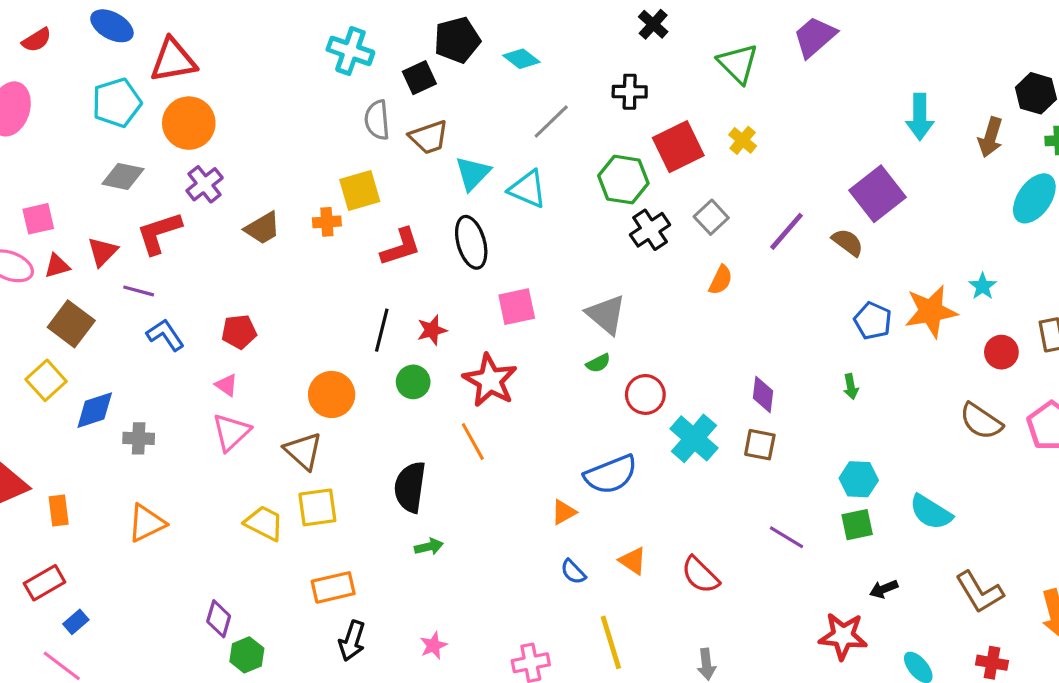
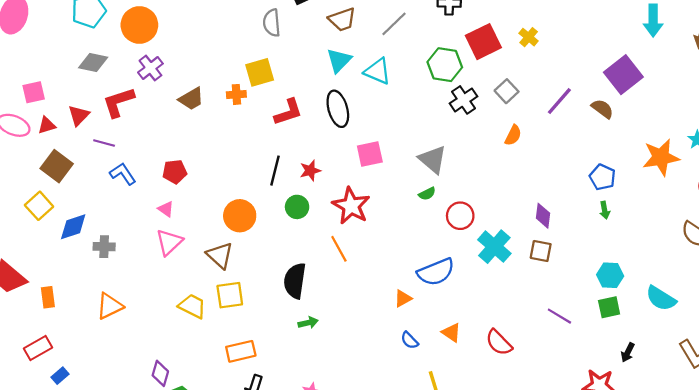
brown trapezoid: (429, 137) -> (342, 19), moved
blue pentagon: (873, 321) -> (602, 177), moved
black arrow: (884, 589) -> (628, 352), turned -42

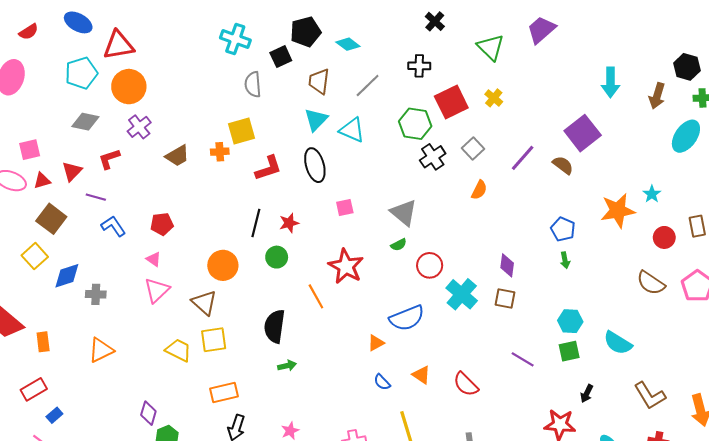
brown trapezoid: (342, 19) -> (319, 81), turned 116
red L-shape: (118, 102) -> (109, 159), size x0.7
pink square: (370, 154) -> (345, 207), size x0.7
red star: (351, 206) -> (346, 266), moved

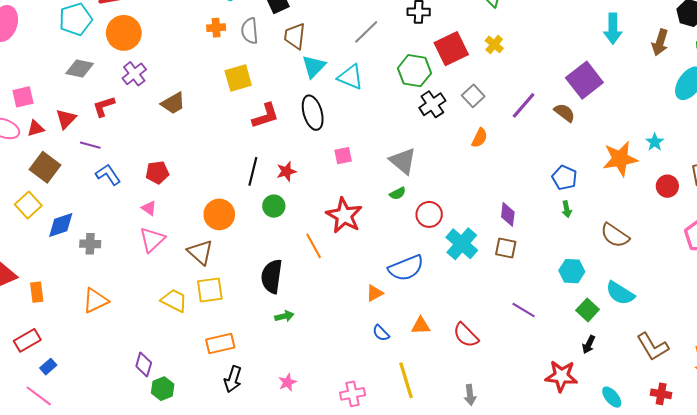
brown trapezoid: (319, 81) -> (295, 36), moved
orange cross: (220, 152) -> (216, 28), moved
brown semicircle: (651, 283) -> (615, 235), moved
green square: (569, 351) -> (588, 310), moved, turned -35
orange triangle: (421, 375) -> (421, 326), turned -36

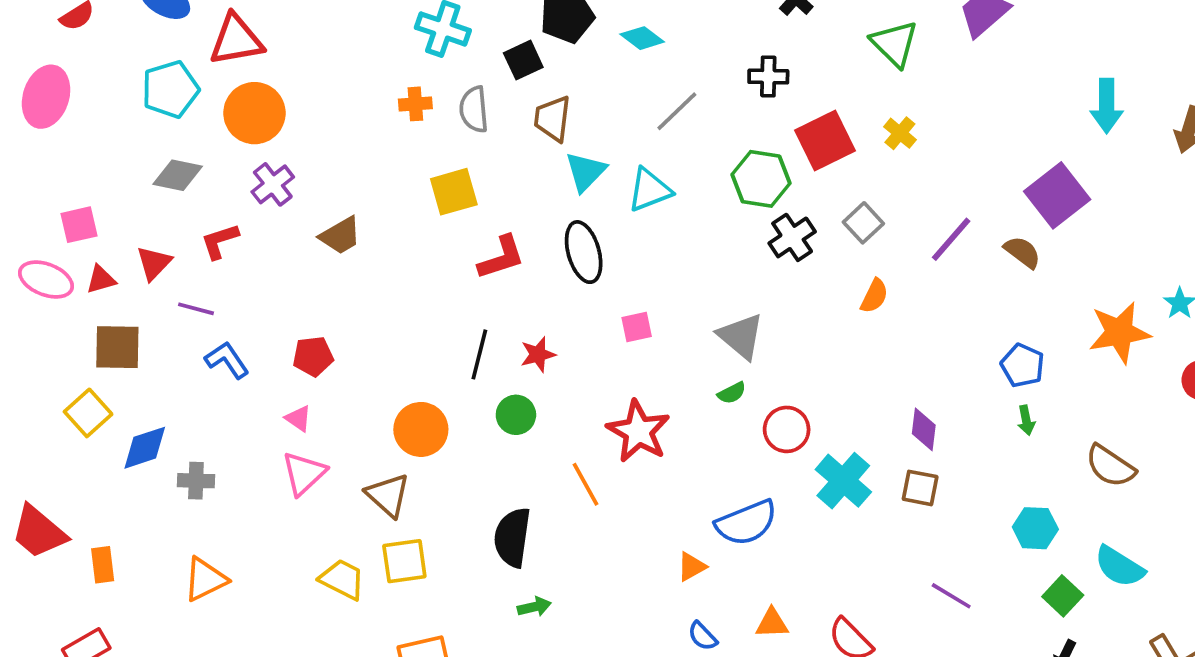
cyan triangle: (350, 77) -> (649, 190), turned -44
brown square: (45, 167) -> (117, 347), turned -36

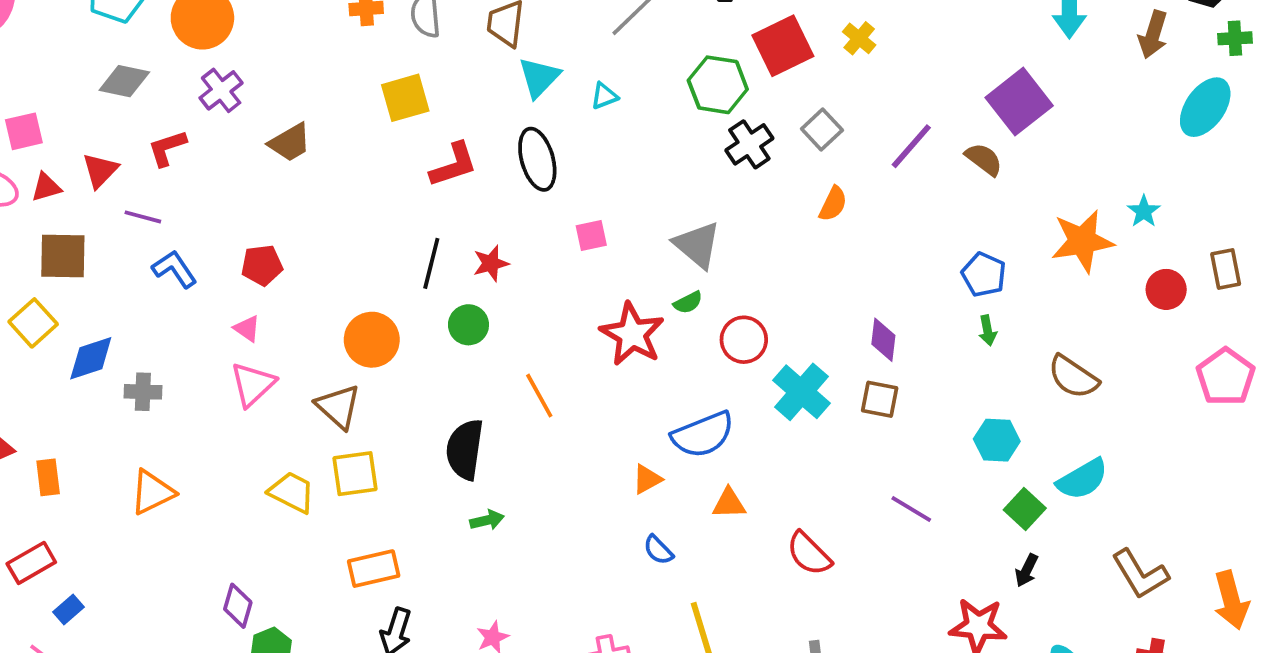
cyan triangle: (649, 190) -> (604, 96), size x0.6
red star: (638, 431) -> (632, 334), moved
cyan semicircle: (1119, 567) -> (1082, 479), turned -62
orange triangle: (772, 623) -> (729, 503), moved

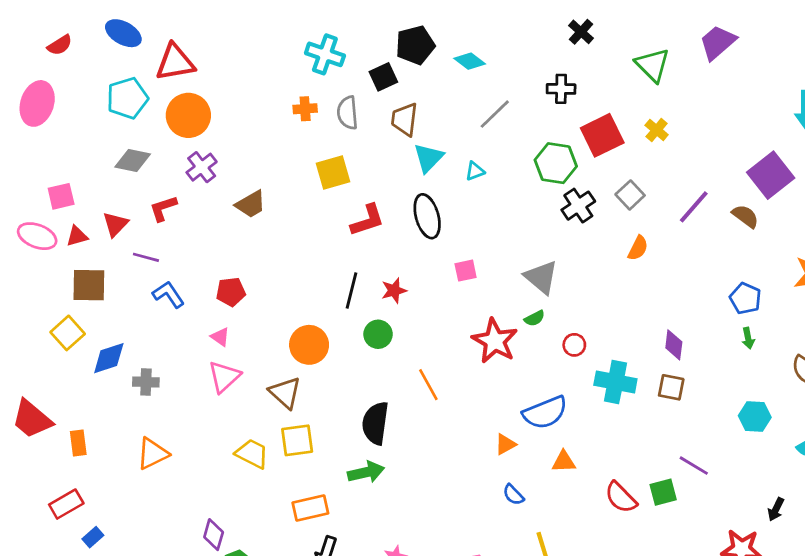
red circle: (744, 340) -> (574, 345), size x0.7
cyan cross: (801, 392) -> (615, 382), turned -30
green square: (1025, 509) -> (663, 492), moved, turned 32
green arrow: (487, 520) -> (366, 472), moved, size x1.5

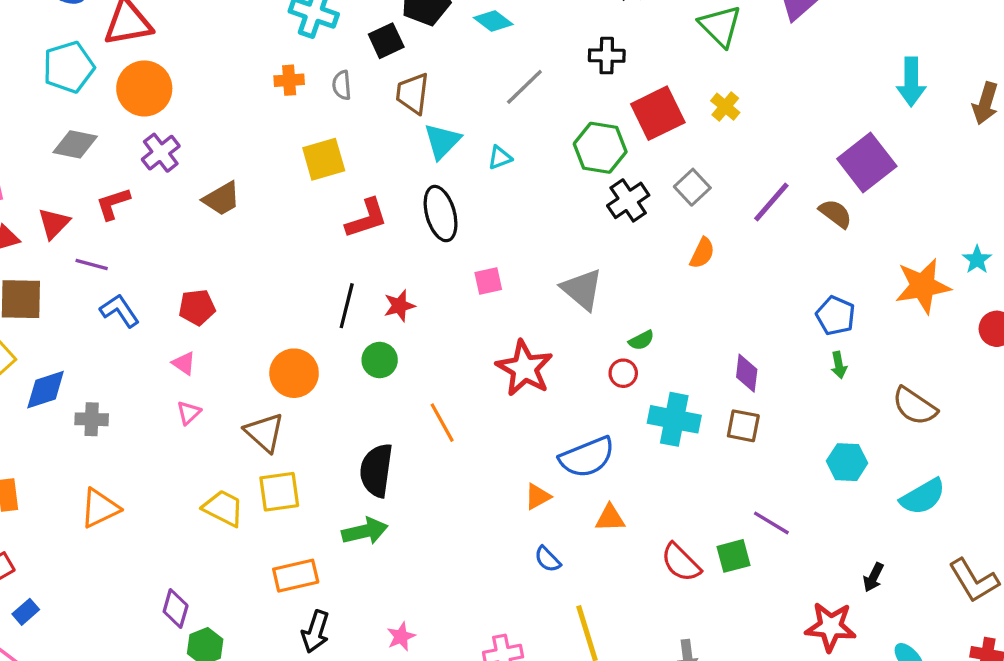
gray semicircle: (348, 113) -> (342, 85), size x0.7
green semicircle: (535, 318) -> (641, 340), moved
pink triangle: (224, 377) -> (189, 413), size x0.6

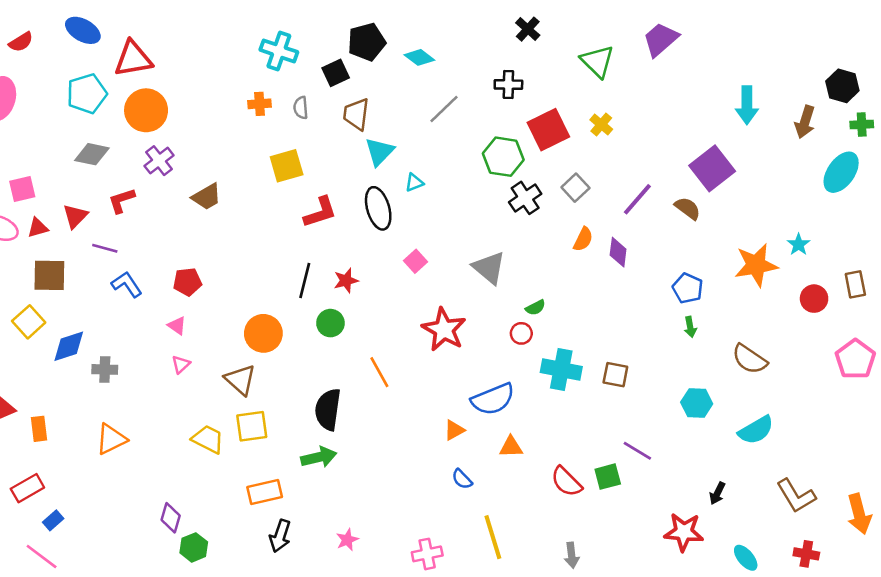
cyan triangle: (500, 158) -> (414, 183), moved
pink square: (488, 281) -> (416, 261), turned -30
purple diamond: (747, 373) -> (618, 252), moved

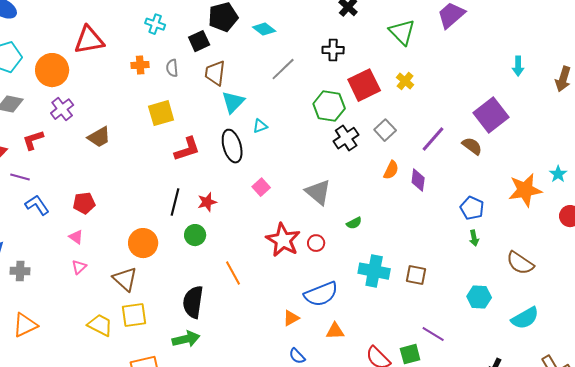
cyan cross: (279, 51) -> (155, 24), size x0.7
red triangle: (133, 59) -> (89, 40), moved
cyan arrow: (747, 105) -> (518, 66), size x0.7
red circle: (521, 333) -> (316, 243), moved

